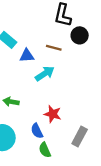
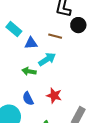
green arrow: (11, 102) -> (29, 71), moved
blue semicircle: (37, 131) -> (28, 99), moved

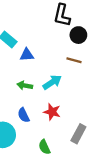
brown line: (55, 36) -> (74, 60), moved
cyan arrow: (47, 59) -> (52, 82), moved

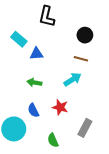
black L-shape: (62, 15) -> (47, 17), moved
cyan arrow: (52, 82) -> (73, 79), moved

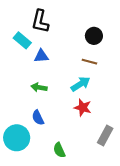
black L-shape: (47, 17) -> (40, 21), moved
red star: (60, 107) -> (83, 108), moved
gray rectangle: (85, 128) -> (105, 136), moved

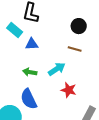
cyan arrow: (80, 84) -> (57, 69), moved
blue semicircle: (38, 118) -> (29, 99), size x1.5

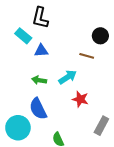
black circle: (79, 26) -> (100, 36), moved

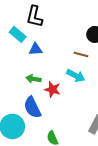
cyan arrow: (68, 77) -> (76, 76), moved, turned 60
red star: (80, 99) -> (52, 89), moved

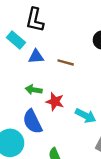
brown line: (81, 55) -> (66, 62), moved
cyan arrow: (76, 76) -> (86, 116), moved

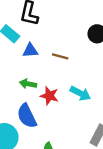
cyan arrow: (86, 116) -> (80, 93), moved

